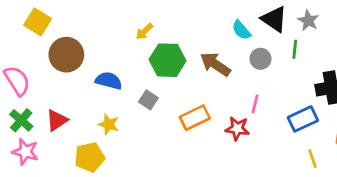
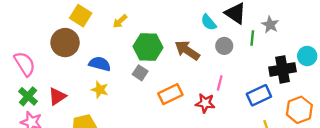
gray star: (308, 21) -> (270, 25), moved
yellow square: (38, 22) -> (81, 16), moved
yellow arrow: (144, 31) -> (120, 21), moved
gray square: (148, 100) -> (140, 73), moved
yellow star: (109, 124) -> (100, 90), moved

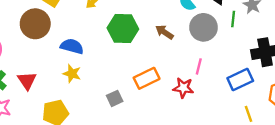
gray circle: (224, 46) -> (203, 27), size x1.5
brown arrow: (187, 50) -> (164, 32), size x0.7
gray square: (140, 73) -> (115, 98), moved, turned 32
red triangle: (57, 96) -> (27, 81), turned -30

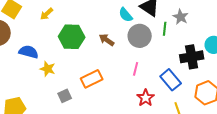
yellow star: (72, 74) -> (48, 69), moved
blue rectangle: (240, 79) -> (171, 80), turned 75
red star: (183, 88) -> (146, 98), moved, turned 30

